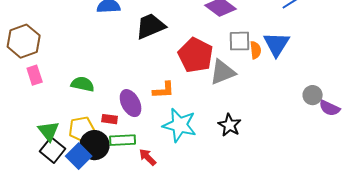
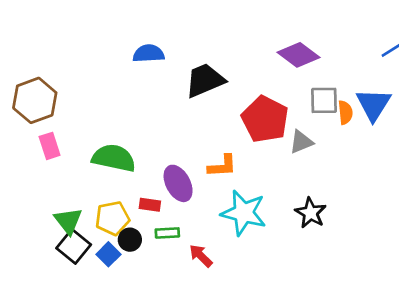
gray triangle: (223, 72) -> (301, 142), size x0.7
green semicircle: (83, 84) -> (114, 158), size x1.4
green rectangle: (123, 140) -> (167, 233), size x0.7
black circle: (95, 145) -> (130, 240), size x0.6
blue square: (79, 156) -> (108, 254), size x0.7

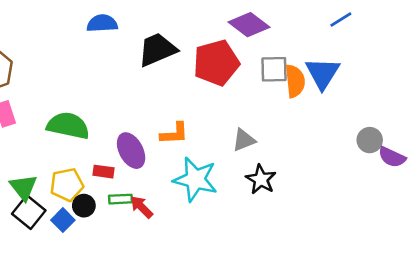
orange semicircle: (345, 112) -> (295, 81), size x1.4
red pentagon: (265, 119) -> (216, 63), moved, turned 30
gray triangle: (301, 142) -> (244, 140), moved
red arrow: (201, 256) -> (142, 207), moved

